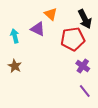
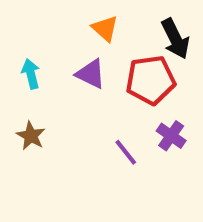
purple triangle: (38, 29) -> (91, 74), moved
purple line: (85, 91) -> (126, 152), moved

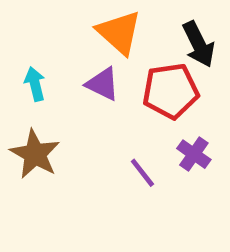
orange triangle: (105, 28) -> (119, 33), size x1.5
brown star: (31, 136) -> (35, 154), size x1.5

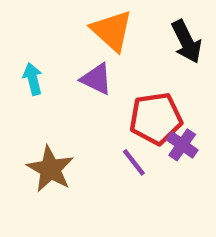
red pentagon: (171, 91) -> (156, 118), moved
brown star: (35, 154) -> (50, 169), moved

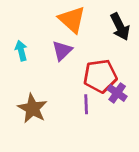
purple triangle: (96, 79) -> (62, 51), turned 50
purple line: (134, 162) -> (86, 104), turned 36

